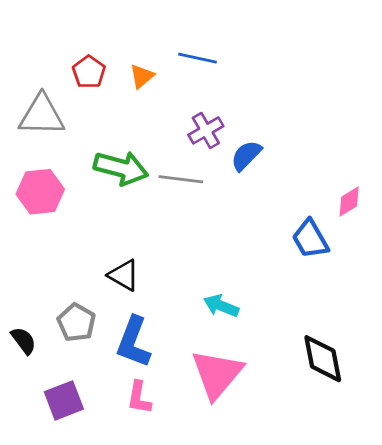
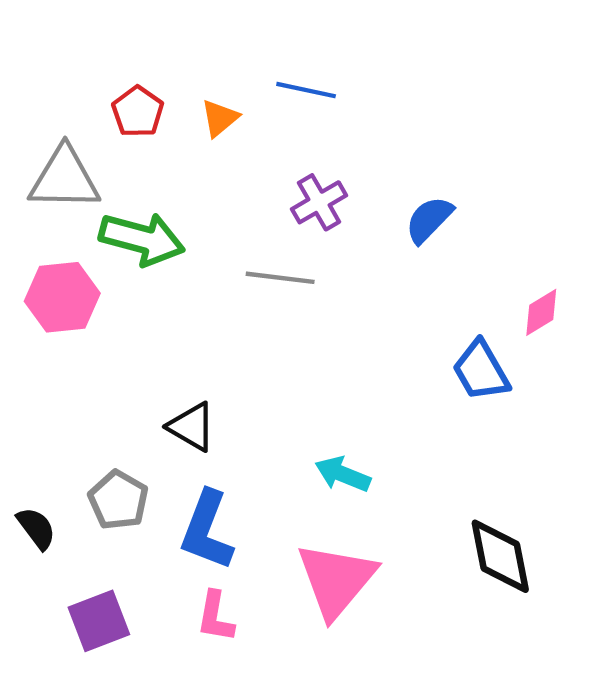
blue semicircle: (246, 156) -> (429, 220), moved
green arrow: (121, 168) -> (142, 239), moved

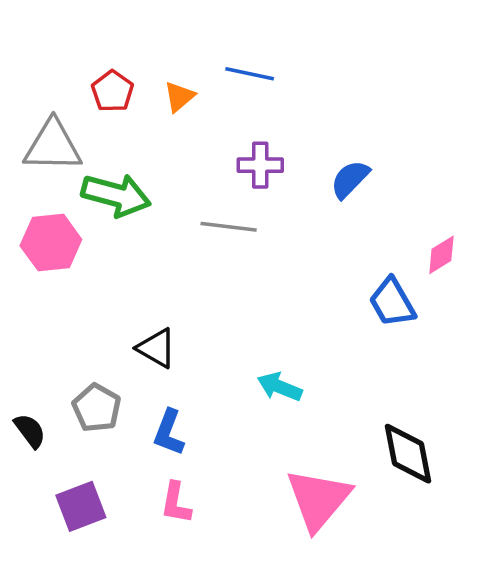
purple cross: (319, 202) -> (260, 165), turned 30
blue L-shape: (207, 530) -> (169, 433), size x0.7
pink triangle: (336, 580) -> (318, 499), moved

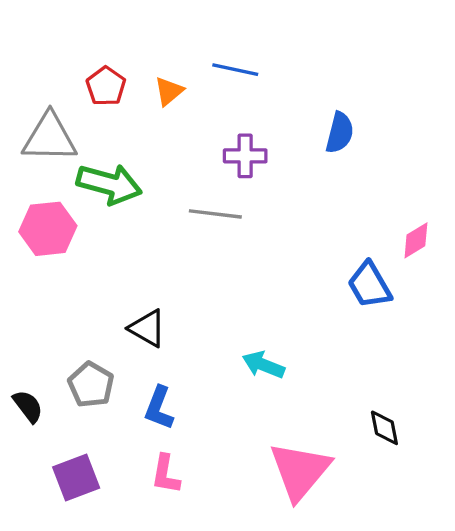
blue semicircle: (350, 179) -> (340, 133), moved, turned 150
black diamond: (408, 454) -> (384, 428), size x0.6

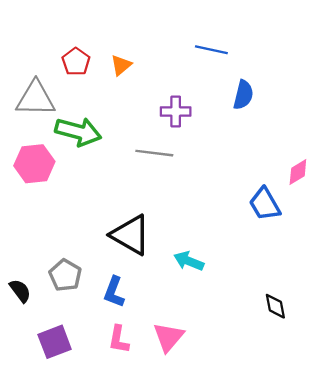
blue line: (235, 70) -> (211, 50), moved
black triangle: (147, 328) -> (131, 235), moved, size x1.5
pink triangle: (300, 471) -> (169, 337), moved, size x0.7

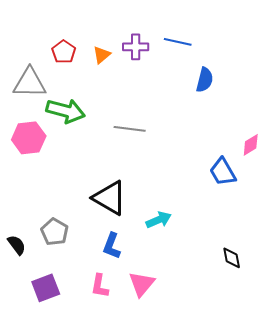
purple cross: (176, 112) -> (136, 47), moved
cyan arrow: (189, 261) -> (159, 220), turned 135
blue L-shape: (114, 292) -> (112, 246), moved

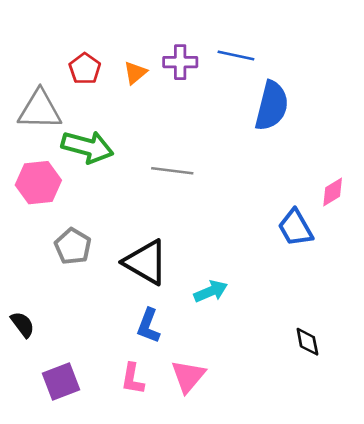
blue semicircle: (205, 80) -> (272, 106), size x1.5
gray pentagon: (55, 232) -> (73, 246), moved

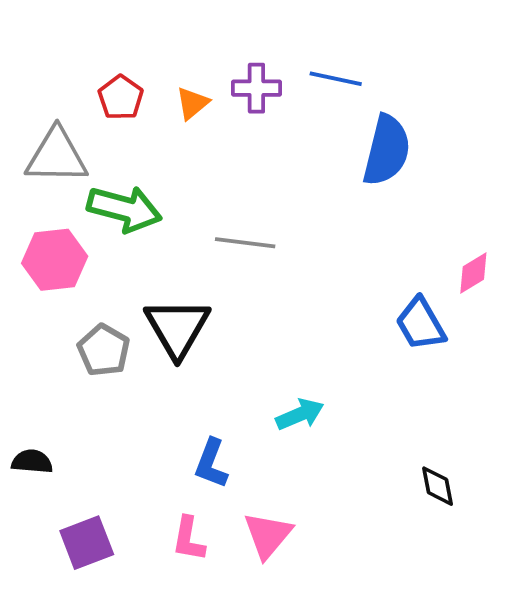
black triangle: (146, 262) -> (177, 328), moved, turned 30
black semicircle: (23, 324) -> (32, 462), turned -48

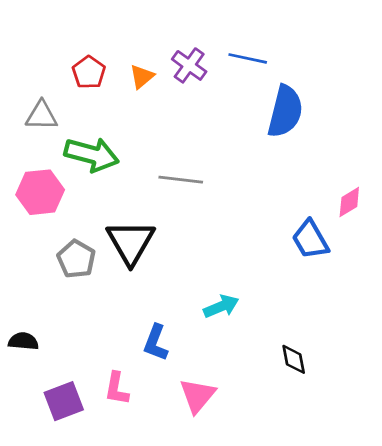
purple cross: (256, 88) -> (189, 65), turned 36
gray triangle: (57, 156) -> (41, 116), size x0.7
black diamond: (438, 486) -> (294, 359), moved
pink L-shape: (189, 539) -> (117, 389), moved

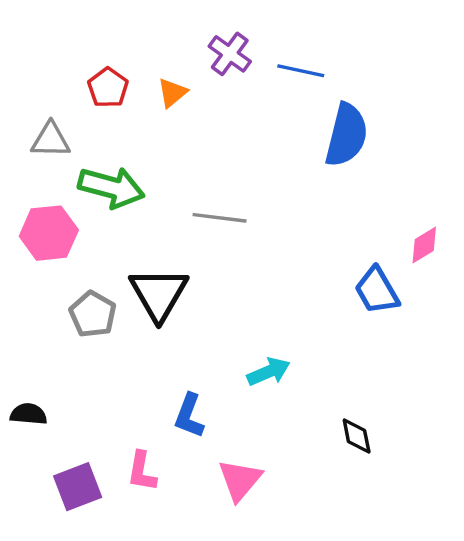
purple cross: (189, 65) -> (230, 54), moved

